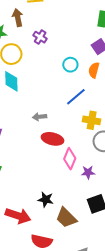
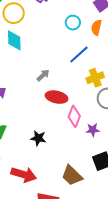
gray arrow: (40, 117) -> (43, 75), turned 144
yellow cross: (92, 120) -> (95, 78), turned -30
black star: (46, 200) -> (38, 138), moved

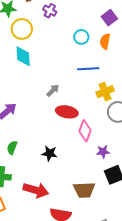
blue line: (79, 55) -> (88, 69), turned 40
purple star: (93, 130) -> (103, 152), moved
brown trapezoid: (72, 176) -> (84, 190), turned -45

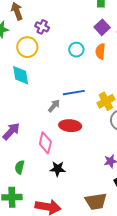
yellow circle: (22, 29) -> (27, 47), moved
blue line: (88, 69) -> (74, 93), moved
pink diamond: (85, 131) -> (45, 143), moved

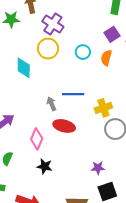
purple cross: (42, 27) -> (53, 24), size x1.5
yellow circle: (27, 47) -> (48, 49), moved
gray arrow: (54, 106) -> (51, 104), turned -72

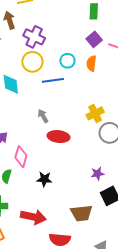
blue line: (73, 94) -> (53, 80), moved
pink diamond: (37, 139) -> (21, 157), moved

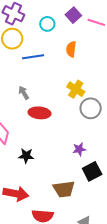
cyan circle: (67, 61) -> (47, 24), moved
orange semicircle: (91, 63) -> (71, 49), moved
yellow cross: (95, 113) -> (76, 89), turned -30

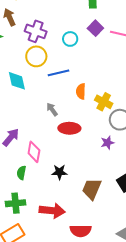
orange semicircle: (71, 49) -> (81, 91), moved
purple star: (79, 149) -> (107, 143), moved
brown trapezoid: (64, 189) -> (92, 189), moved, turned 125

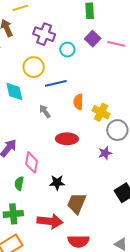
purple cross: (36, 31) -> (44, 34), moved
gray arrow: (52, 109) -> (45, 111), moved
brown trapezoid: (92, 189) -> (77, 203), moved

